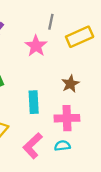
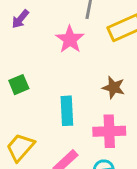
brown star: (70, 84) -> (114, 88), turned -30

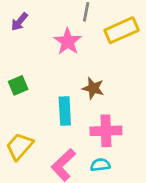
brown star: (114, 88) -> (93, 88), moved

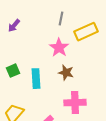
pink star: (68, 42) -> (59, 48), moved
cyan rectangle: (65, 111) -> (36, 79), moved

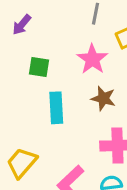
green square: (13, 71) -> (39, 67), moved, turned 32

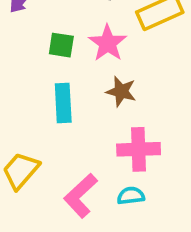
green square: (39, 67) -> (61, 45), moved

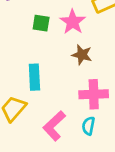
cyan rectangle: (63, 103) -> (34, 77), moved
cyan semicircle: (131, 196) -> (88, 126), turned -72

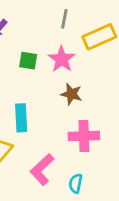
cyan semicircle: (88, 126) -> (76, 183), moved

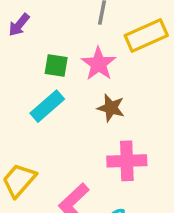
cyan rectangle: (21, 118) -> (47, 106), moved, turned 52

